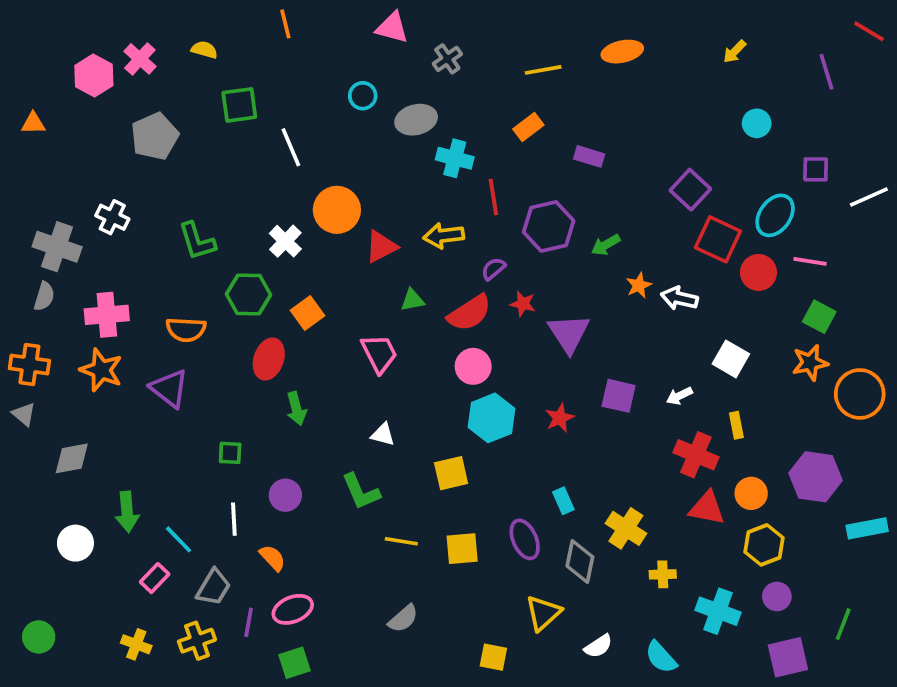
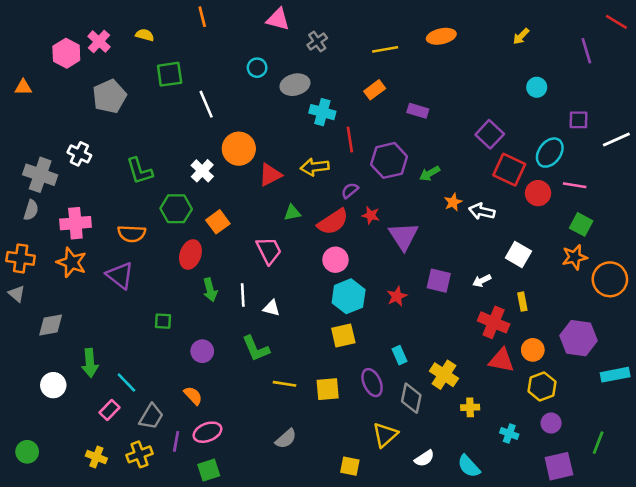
yellow square: (451, 473) -> (343, 335), moved
white line: (234, 519) -> (243, 295), moved
cyan cross: (718, 611) -> (509, 433), size x0.6

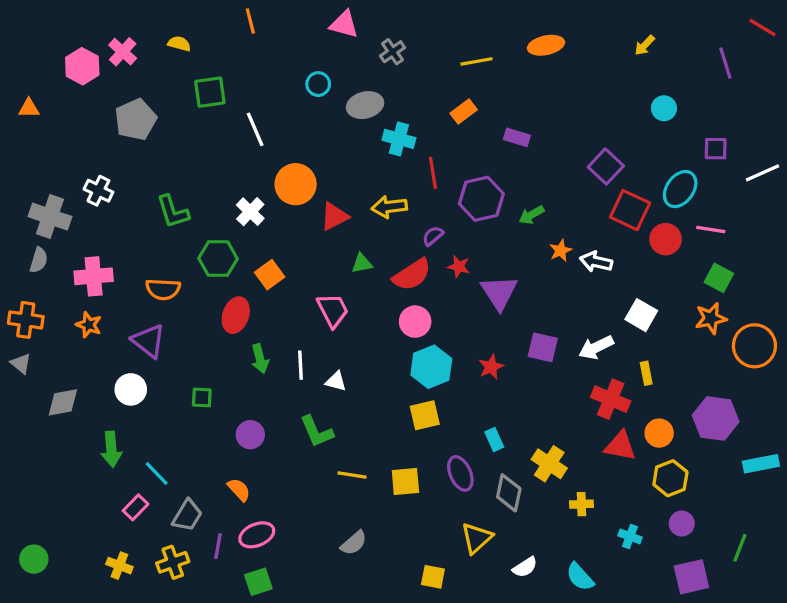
orange star: (72, 262) -> (89, 325), size x0.7
white arrow: (482, 281) -> (596, 347), size x1.5
white circle: (53, 385) -> (131, 389), moved

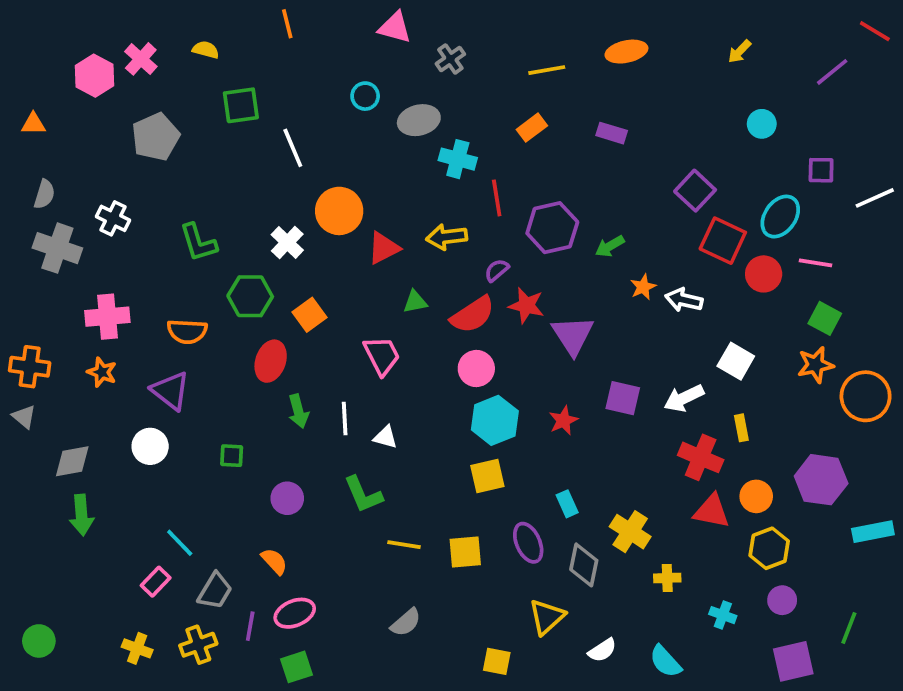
purple line: (725, 63) -> (832, 72), turned 68
purple rectangle: (517, 137) -> (612, 133), moved
gray semicircle: (39, 260) -> (44, 194), moved
red star: (459, 267) -> (526, 305), size x1.4
green arrow: (111, 449) -> (82, 515), moved

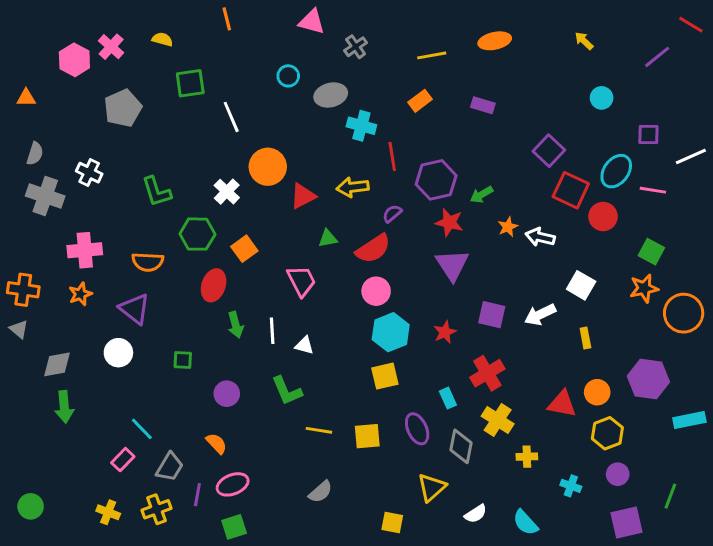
yellow arrow: (739, 52) -> (584, 41), turned 90
pink line: (815, 263) -> (653, 190), moved
red star: (526, 305) -> (449, 222), moved
orange star: (102, 372) -> (80, 294), turned 30
red cross: (701, 457) -> (487, 373), moved, turned 36

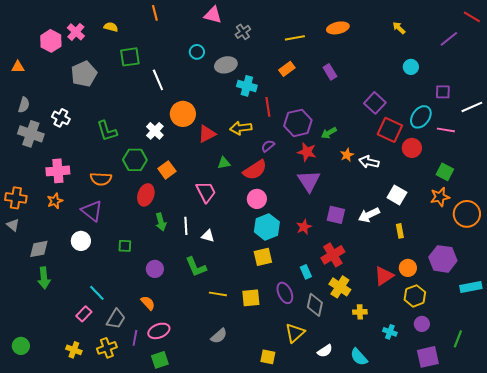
purple rectangle: (483, 105) -> (330, 72), turned 42
red triangle: (562, 404) -> (384, 276), turned -45

